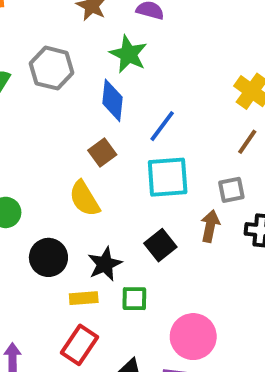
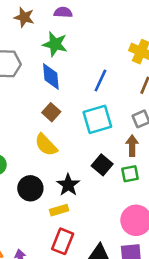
blue line: (162, 126) -> (100, 80), moved
green square: (134, 299) -> (130, 174), moved

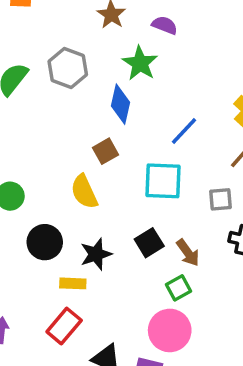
brown arrow: (132, 146) -> (188, 253), moved, turned 126
green square: (130, 174) -> (178, 288), moved, turned -36

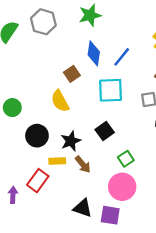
green star: (140, 63) -> (90, 15), turned 30
blue diamond: (121, 104) -> (94, 53), moved
brown arrow: (188, 253) -> (83, 164), moved
red rectangle: (64, 326) -> (38, 181), moved

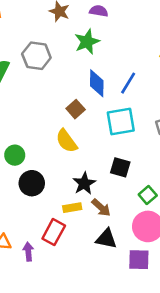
black square: (105, 131) -> (120, 167), turned -30
black circle: (37, 136) -> (32, 183), moved
black triangle: (83, 208) -> (106, 239), moved

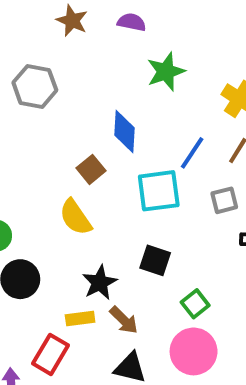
green star: (87, 42) -> (166, 72), moved
blue line: (128, 83) -> (192, 153), moved

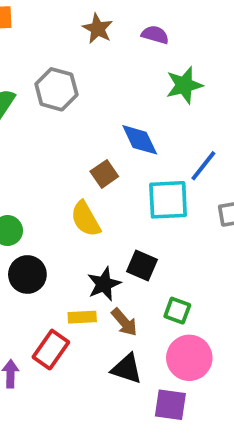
blue diamond: (124, 131) -> (140, 140), turned -33
black square: (155, 260) -> (142, 266), moved
green square: (195, 304) -> (177, 311), moved, turned -36

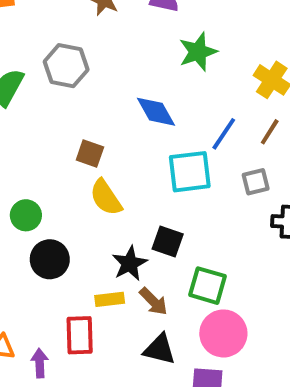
brown square: (104, 174) -> (90, 153), moved, turned -32
green square: (177, 311) -> (208, 286), size x1.4
red rectangle: (51, 350) -> (80, 335), turned -33

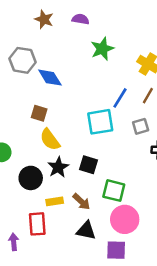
blue diamond: (156, 112) -> (50, 78), moved
black circle: (50, 259) -> (31, 178), moved
black star: (130, 263) -> (58, 167), moved

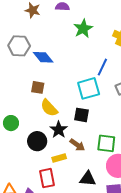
black square: (89, 165) -> (82, 115), moved
brown arrow: (81, 202) -> (77, 145), moved

